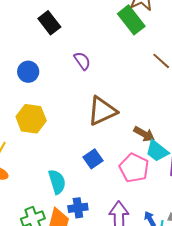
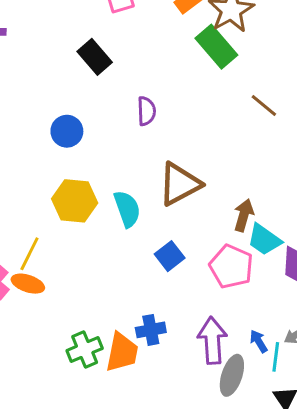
purple semicircle: (82, 61) -> (146, 111), turned 36
brown arrow: (144, 134) -> (244, 215), turned -100
cyan semicircle: (57, 182) -> (127, 209), moved

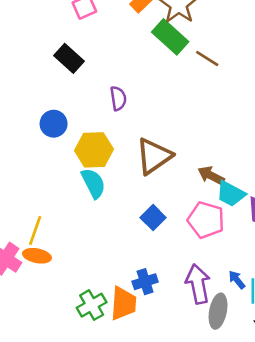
brown line: (264, 106) -> (207, 58), moved
yellow hexagon: (75, 201) -> (94, 150), moved
cyan semicircle: (127, 209) -> (93, 183), moved
brown arrow: (244, 215) -> (211, 176), turned -72

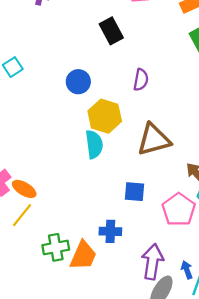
blue square: (153, 218) -> (134, 192), turned 30
yellow line: (35, 230) -> (22, 215), moved
blue cross: (145, 282) -> (110, 231), moved

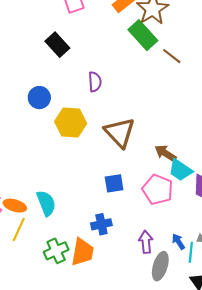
brown triangle: (154, 140) -> (120, 132), turned -44
cyan semicircle: (94, 144) -> (46, 203), moved
purple arrow: (152, 262) -> (146, 242), size x0.7

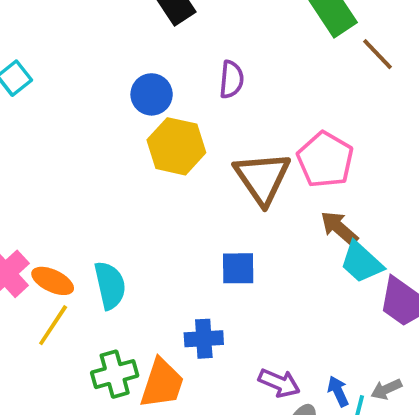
blue circle: (39, 98) -> (152, 94), moved
pink pentagon: (158, 190) -> (325, 160), moved
purple arrow: (146, 242) -> (279, 383), turned 110

